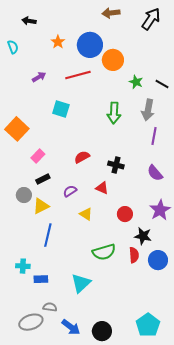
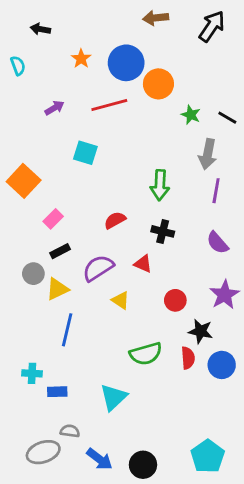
green arrow: (114, 113) -> (160, 185), moved
purple semicircle: (70, 191) -> (98, 268), size x1.6

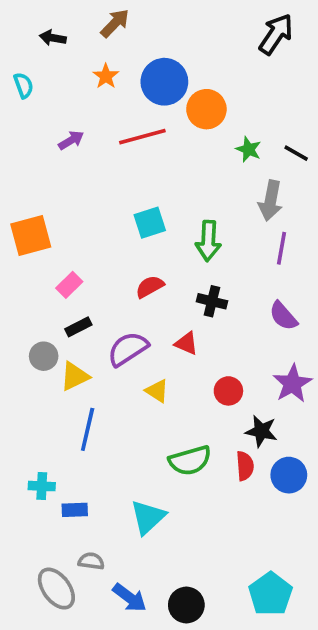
brown arrow: (156, 18) -> (115, 23), moved, turned 140
cyan square: (85, 153) -> (150, 223), moved, turned -35
orange square: (24, 181) -> (31, 235), turned 32
gray ellipse: (43, 452) -> (56, 589), turned 72

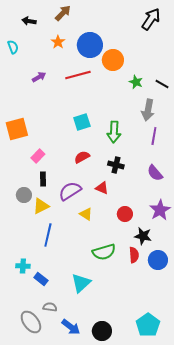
black rectangle: (78, 327) -> (43, 179), turned -64
blue rectangle: (75, 510) -> (41, 279), turned 40

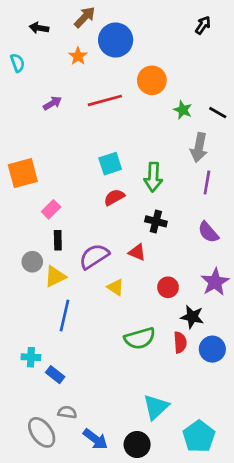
black arrow: (151, 19) -> (203, 25), size x0.6
blue circle: (90, 45) -> (116, 40), moved
red semicircle: (82, 157) -> (114, 197), moved
cyan triangle: (81, 283) -> (156, 407), moved

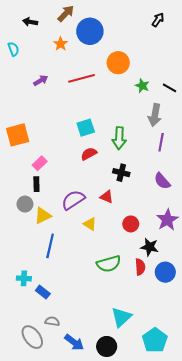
black rectangle: (58, 240) -> (36, 184), moved

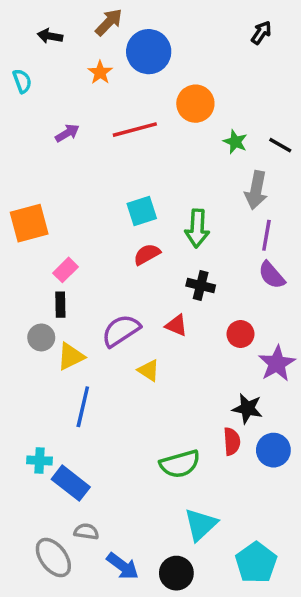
purple semicircle: (162, 181) -> (272, 275), moved
red circle: (131, 224) -> (240, 334), moved
green semicircle: (109, 264) -> (180, 464), moved
blue rectangle: (43, 292) -> (71, 483), size x1.5

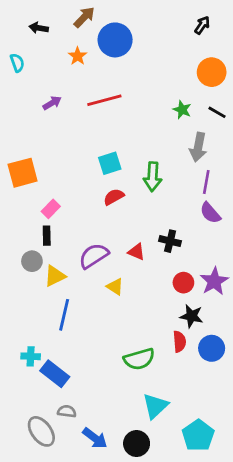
orange circle: (195, 104) -> (212, 72), moved
black cross: (201, 286) -> (170, 241), moved
red circle: (240, 334) -> (183, 283), moved

